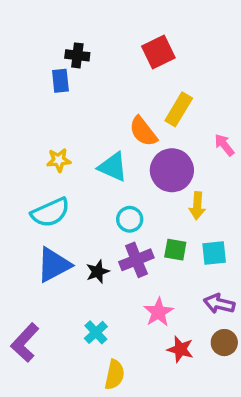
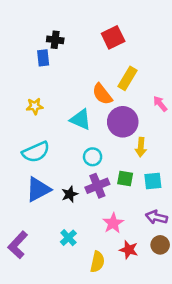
yellow star: (59, 160) -> (35, 106), moved
yellow semicircle: (114, 375) -> (97, 262), moved

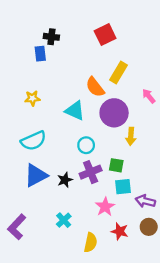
cyan square: (153, 181) -> (123, 187), moved

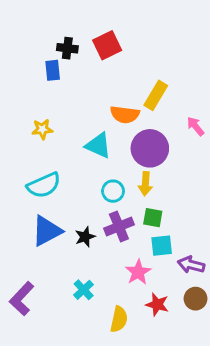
red square: (105, 35) -> (107, 45), moved
orange semicircle: (95, 87) -> (125, 114), turned -45
yellow arrow: (131, 136) -> (145, 184), moved

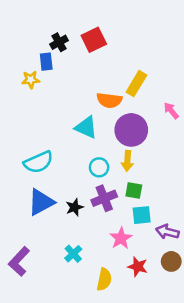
black cross: (67, 48) -> (59, 42), turned -36
yellow star: (42, 129) -> (31, 80), moved

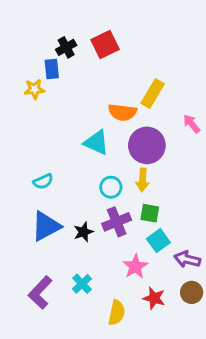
cyan semicircle: (38, 162) -> (43, 181), size x0.6
cyan square: (142, 215) -> (158, 241), turned -30
purple L-shape: (19, 261) -> (40, 292), moved

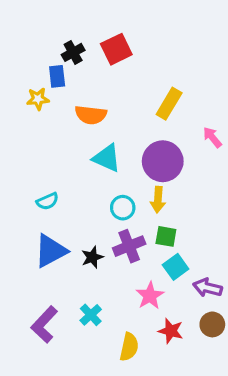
orange semicircle: (122, 112) -> (91, 115), moved

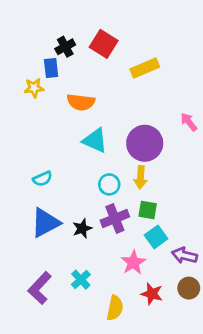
red square: (116, 49) -> (104, 44), turned -32
yellow rectangle: (169, 104) -> (145, 68), moved, turned 36

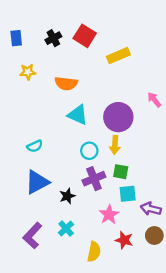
blue rectangle: (51, 68) -> (16, 38), moved
black star: (82, 228) -> (67, 196), moved
cyan square: (156, 237) -> (128, 194), turned 30

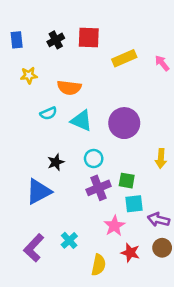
red square: (85, 36) -> (89, 37), turned -30
pink arrow: (154, 100) -> (162, 63), moved
yellow arrow: (115, 145) -> (161, 159), moved
cyan semicircle: (35, 146) -> (48, 113), moved
black star: (67, 196) -> (56, 162), moved

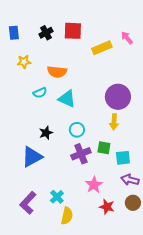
pink arrow: (162, 63) -> (127, 38), moved
purple circle: (124, 123) -> (118, 97), moved
yellow arrow: (161, 159) -> (114, 122), moved
cyan square: (134, 204) -> (123, 158), moved
yellow semicircle: (99, 265) -> (67, 216), moved

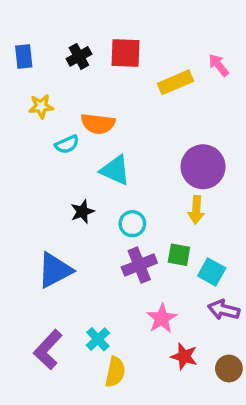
cyan semicircle: (40, 93) -> (67, 144), moved
black star: (46, 133) -> (82, 212), moved
cyan square: (123, 158) -> (212, 272), turned 35
brown circle: (133, 203) -> (229, 368), moved

